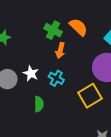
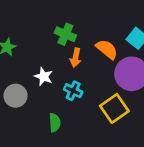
orange semicircle: (78, 27) -> (107, 49), moved
white star: (31, 73) -> (44, 76), moved

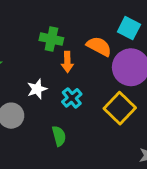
white star: (44, 76) -> (37, 89), turned -30
cyan cross: (73, 91) -> (72, 98), turned 36

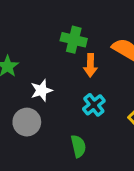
white star: (37, 89) -> (42, 90), moved

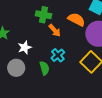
orange arrow: (90, 65) -> (55, 30), turned -40
green semicircle: (78, 146) -> (44, 68), moved

